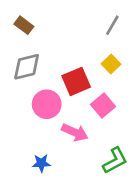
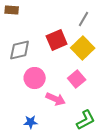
brown rectangle: (24, 25) -> (12, 10), moved, turned -32
yellow square: (111, 64) -> (83, 48), size x1.6
red square: (76, 81) -> (57, 40), moved

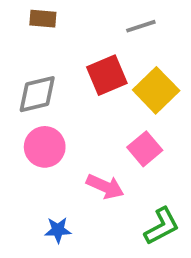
brown rectangle: (12, 10) -> (43, 19), moved
gray line: (84, 19) -> (141, 26), moved, turned 42
pink circle: (35, 78) -> (45, 147), moved

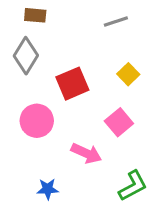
red square: (107, 75) -> (72, 84), moved
yellow square: (156, 90) -> (128, 74), size x0.6
gray diamond: (37, 94) -> (26, 56), moved, turned -45

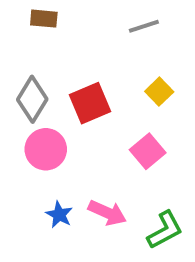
gray diamond: (26, 56) -> (32, 99), moved
pink arrow: (86, 153) -> (107, 213), moved
blue star: (48, 189) -> (59, 215), moved, turned 30

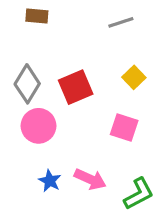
pink square: (148, 151) -> (124, 127), turned -32

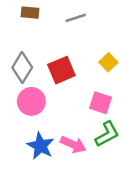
gray line: (121, 22) -> (76, 18), moved
blue star: (50, 181) -> (40, 146), size x1.5
green L-shape: (139, 194) -> (107, 134), moved

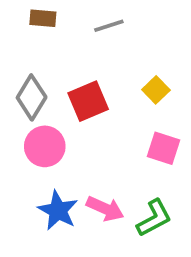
pink square: (101, 103) -> (164, 148), moved
green L-shape: (107, 134) -> (154, 218), moved

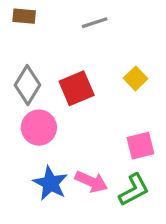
brown rectangle: (43, 18) -> (24, 16), moved
pink square: (164, 148) -> (140, 146), moved, turned -32

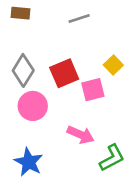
pink square: (140, 146) -> (93, 90), moved
pink arrow: (91, 182) -> (81, 135), moved
blue star: (50, 183) -> (29, 162), moved

